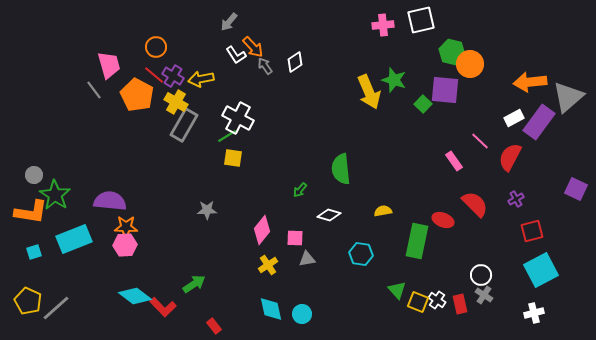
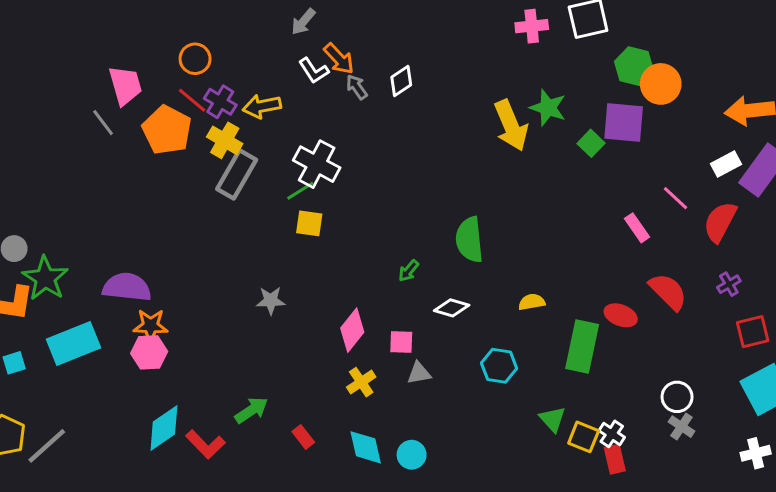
cyan diamond: (135, 296) -> (164, 428), turned -72
red rectangle: (460, 304) -> (615, 459), moved
red rectangle: (214, 326) -> (303, 437), moved

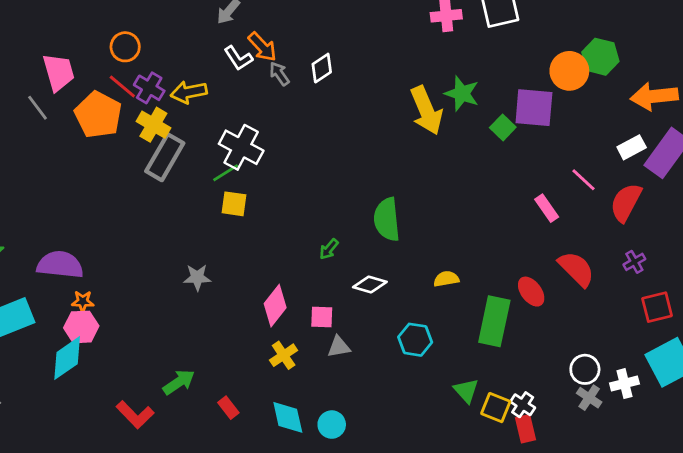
green hexagon: (634, 66) -> (600, 57), moved
red ellipse: (621, 315) -> (531, 292), turned 32
orange star: (151, 326) -> (83, 301), size x0.7
cyan diamond: (164, 428) -> (67, 358), moved
white cross: (756, 453) -> (624, 384), moved

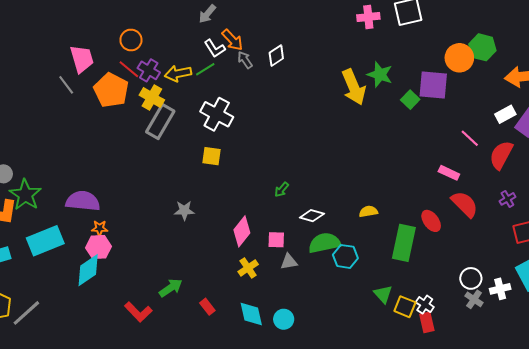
green line: (226, 173) -> (205, 69), moved
pink rectangle: (547, 208) -> (449, 173), moved, turned -30
green semicircle: (387, 219) -> (324, 243), moved, turned 84

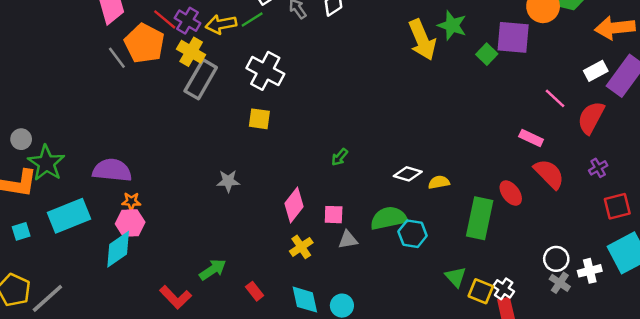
gray line: (66, 85) -> (117, 58), moved
white diamond: (312, 216) -> (408, 174), moved

